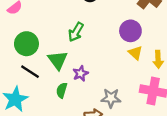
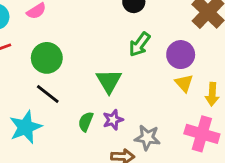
green arrow: (76, 32) -> (140, 44), moved
green triangle: (58, 60) -> (109, 81), moved
purple star: (81, 73) -> (113, 120), moved

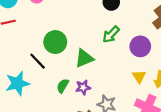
green circle: (47, 58) -> (55, 42), moved
green triangle: (109, 81) -> (84, 58), turned 30
yellow triangle: (184, 83) -> (139, 77), moved

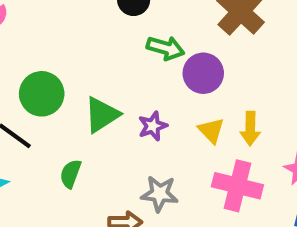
green arrow: (111, 34) -> (165, 48), moved, turned -108
purple star: (83, 87) -> (153, 126), moved

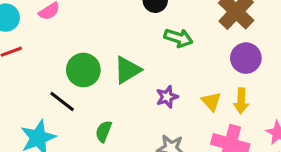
purple circle: (203, 73) -> (246, 58), moved
green triangle: (102, 115) -> (127, 70), moved

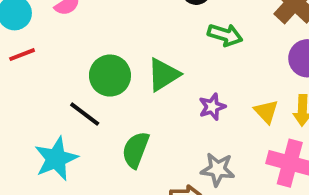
green semicircle: (104, 131) -> (136, 150), size x1.4

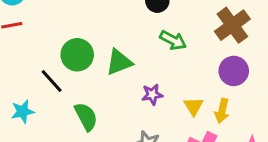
green semicircle: (136, 150) -> (86, 117), turned 120
cyan star: (56, 159) -> (23, 112), size x0.7

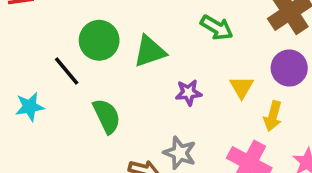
yellow triangle: (194, 106) -> (242, 87), moved

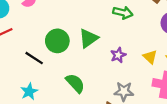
black line: (67, 71) -> (34, 58), moved
yellow triangle: (242, 87) -> (150, 57), moved

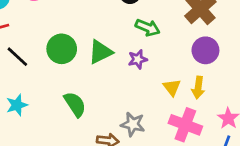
purple star: (118, 55) -> (138, 59), moved
black line: (34, 58) -> (17, 57), moved

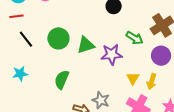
green arrow: (148, 28) -> (135, 38), moved
purple star: (138, 59) -> (112, 54), size x1.5
green semicircle: (75, 104) -> (62, 80), turned -132

